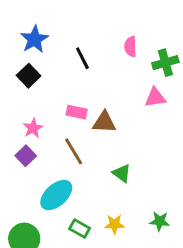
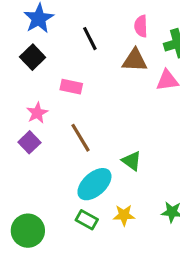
pink rectangle: (77, 112) -> (71, 87), moved
brown triangle: (104, 122) -> (135, 60), moved
cyan ellipse: (56, 195) -> (94, 184), moved

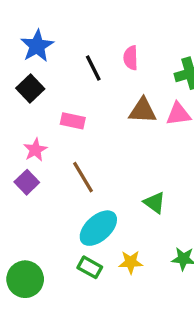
pink semicircle: (141, 26) -> (131, 58), moved
brown triangle: (135, 60) -> (143, 111), moved
green triangle: (132, 161) -> (155, 203), moved

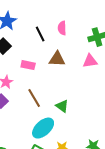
brown triangle: (143, 111) -> (57, 59), moved
green triangle: (155, 203) -> (62, 106), moved

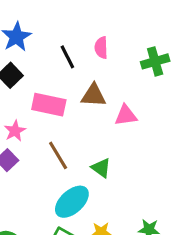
pink triangle: (90, 61) -> (126, 115), moved
pink rectangle: (28, 65) -> (49, 105), size x1.5

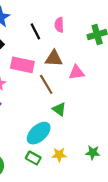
brown line: (58, 155) -> (46, 84), moved

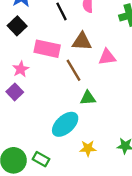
green triangle: (59, 109) -> (88, 98), turned -40
green rectangle: (33, 158) -> (41, 159), moved

